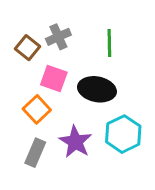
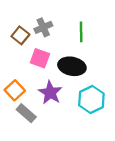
orange square: (37, 109) -> (15, 90), moved
purple star: (75, 142) -> (50, 93), moved
gray rectangle: (35, 153) -> (26, 113), turned -72

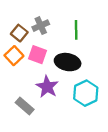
orange square: (15, 90) -> (14, 56), moved

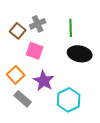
orange square: (14, 56) -> (16, 75), moved
black ellipse: (68, 62) -> (80, 54), moved
cyan hexagon: (86, 93) -> (69, 100), moved

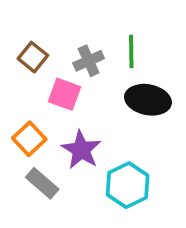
gray cross: (38, 24) -> (89, 61), moved

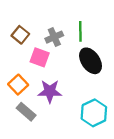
black ellipse: (148, 100) -> (91, 61), turned 45
purple star: (81, 150) -> (50, 91), turned -30
cyan hexagon: (128, 185) -> (94, 113), moved

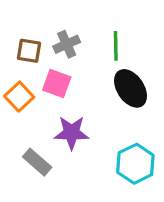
brown square: (20, 35) -> (29, 51), turned -30
gray cross: (54, 37) -> (67, 44), moved
orange square: (18, 85) -> (19, 97), moved

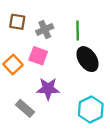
brown square: (29, 51) -> (17, 22), moved

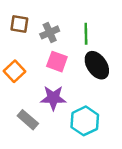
pink square: (38, 56) -> (57, 62), moved
cyan hexagon: (91, 110) -> (85, 121), moved

